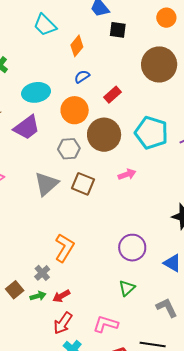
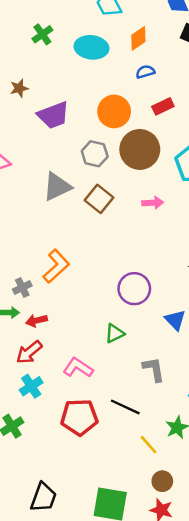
blue semicircle: (82, 77) -> (145, 72), moved
cyan ellipse: (36, 92) -> (91, 47), moved

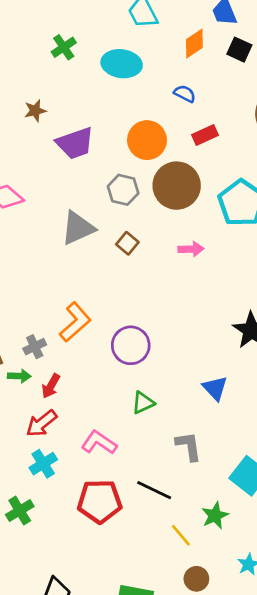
orange diamond: (138, 38) -> (194, 43), moved
blue semicircle: (145, 72) -> (185, 94), turned 42
brown square: (99, 199) -> (127, 243), size x0.7
purple circle: (134, 289) -> (131, 345), moved
red arrow: (36, 321) -> (51, 386), turned -48

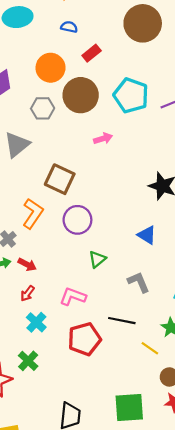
brown square: (127, 243) -> (60, 179), moved, size x1.8
red arrow: (51, 386) -> (27, 265), turned -78
red arrow: (41, 423) -> (27, 293), size x0.7

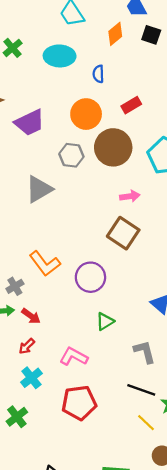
blue semicircle: (69, 27) -> (98, 74), moved, turned -112
brown square: (60, 179) -> (123, 233), moved
orange L-shape: (33, 213) -> (45, 264), turned 100
black line: (122, 321) -> (141, 390), moved

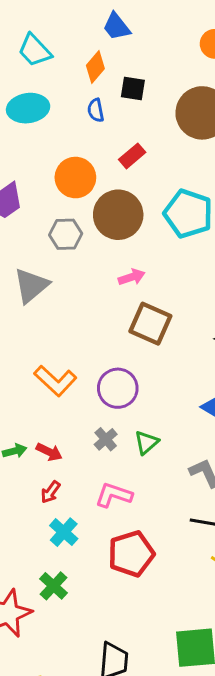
black square: (151, 35) -> (133, 89), moved
blue semicircle: (98, 74) -> (96, 110), moved
pink arrow: (130, 196) -> (132, 277), moved
gray cross: (15, 286) -> (106, 439), moved

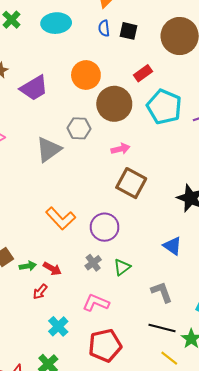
black square: (133, 89) -> (129, 31), moved
red rectangle: (132, 156) -> (143, 73), moved
gray hexagon: (66, 234) -> (79, 128), moved
red arrow: (50, 492) -> (40, 292), moved

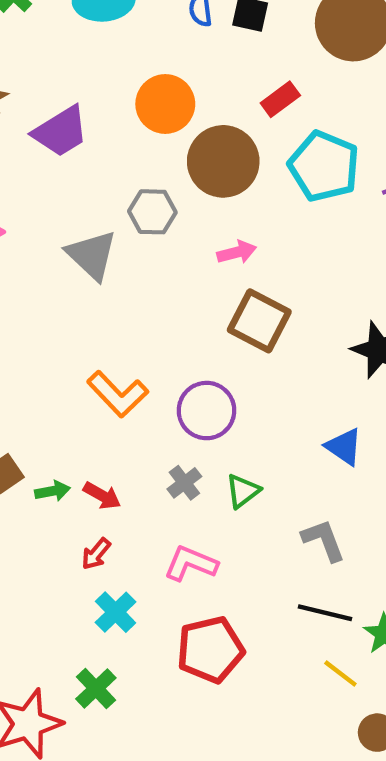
gray triangle: (49, 149) -> (92, 255), turned -40
red arrow: (40, 292) -> (96, 554), moved

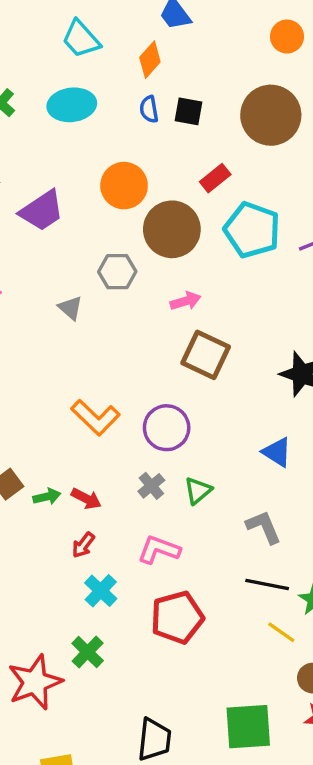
gray triangle: (92, 255) -> (70, 308), size x0.6

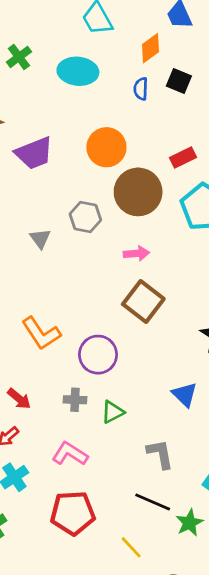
black square: (189, 111) -> (179, 81), moved
gray cross: (151, 486) -> (75, 400), turned 30
yellow line: (281, 632) -> (131, 547), moved

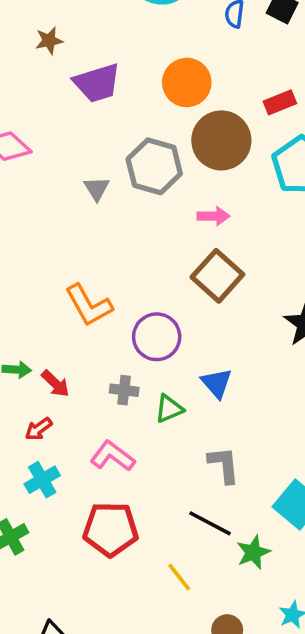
gray hexagon: (85, 217) -> (154, 166), size x1.4
blue triangle: (185, 395) -> (217, 383), moved

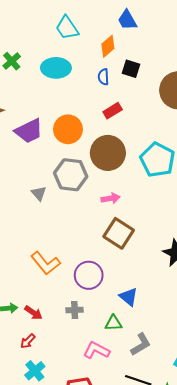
orange circle: (187, 82) -> (68, 129), moved
red rectangle: (280, 102) -> (113, 111), moved
green triangle: (169, 409) -> (113, 323), moved, turned 30
pink L-shape: (113, 456) -> (96, 350), moved
gray L-shape: (224, 465) -> (141, 344), turned 75

